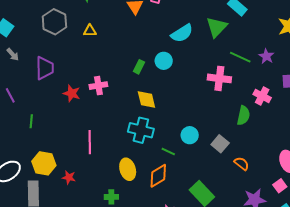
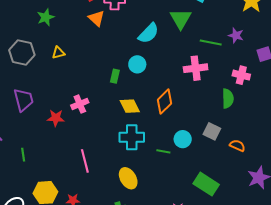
cyan circle: (190, 135) -> (183, 139), moved
orange diamond: (158, 176) -> (164, 102), moved

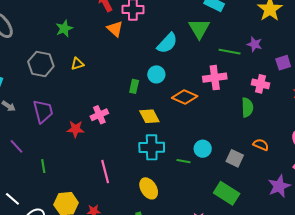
orange diamond: (164, 102) -> (185, 97), moved, turned 70
gray square: (212, 131) -> (235, 158), moved
orange semicircle: (237, 146) -> (261, 145), moved

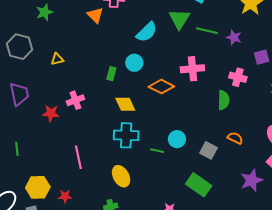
green line: (230, 52) -> (207, 31), moved
yellow triangle: (77, 64) -> (57, 59), moved

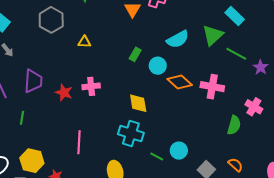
green rectangle: (111, 74) -> (135, 54), moved
orange diamond: (161, 87) -> (180, 82), moved
purple trapezoid: (19, 94) -> (33, 81), moved

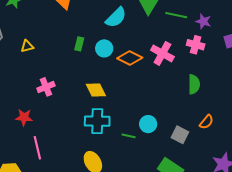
pink cross: (212, 87) -> (162, 53), turned 35
red star: (64, 93) -> (24, 117), moved
pink cross: (254, 107) -> (196, 45), moved
pink line: (79, 142) -> (37, 148), moved
orange semicircle: (235, 165) -> (206, 122), turned 105

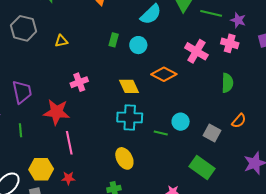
orange diamond: (130, 58) -> (164, 74), moved
red star: (24, 117) -> (57, 112), size x1.5

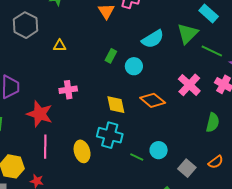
yellow ellipse: (124, 158) -> (82, 151), moved

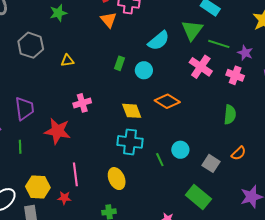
pink cross: (189, 85) -> (201, 67), moved
pink line: (45, 147) -> (75, 174), moved
yellow ellipse: (82, 151) -> (117, 179), moved
green line: (137, 157) -> (160, 160), turned 48

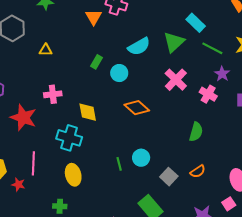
green line: (219, 44) -> (212, 48), moved
yellow diamond: (132, 111) -> (88, 112), moved
cyan cross: (130, 142) -> (69, 138), moved

